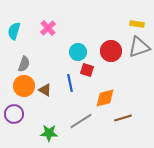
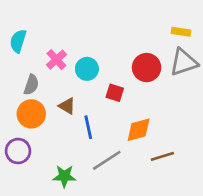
pink cross: (48, 28) -> (56, 60), moved
cyan circle: (78, 52) -> (87, 69), moved
blue line: (70, 83) -> (88, 127), moved
brown triangle: (45, 90) -> (67, 106), moved

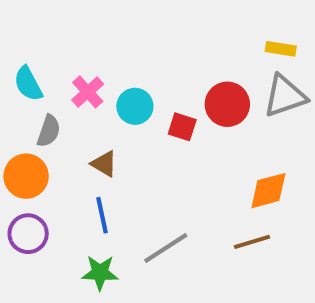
cyan semicircle: (18, 41) -> (28, 84), moved, turned -45
red square: (115, 93) -> (182, 127), moved
orange circle: (31, 114) -> (26, 176), moved
blue line: (88, 127) -> (102, 215), moved
orange diamond: (139, 130) -> (268, 191), moved

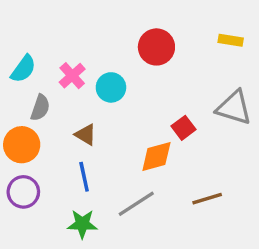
cyan semicircle: (28, 84) -> (23, 69), turned -116
gray triangle: (285, 96) -> (234, 108), moved, turned 36
red circle: (227, 104) -> (156, 47), moved
red square: (182, 127) -> (183, 128), moved, turned 35
orange diamond: (268, 191) -> (156, 157), moved

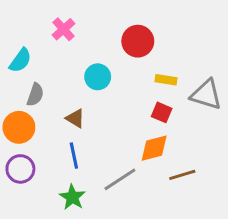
yellow rectangle: (231, 40) -> (166, 80), moved
pink cross: (72, 76) -> (63, 29), moved
red square: (183, 128) -> (162, 112), turned -30
orange diamond: (156, 157) -> (154, 148), moved
green star: (82, 224) -> (72, 197), turned 30

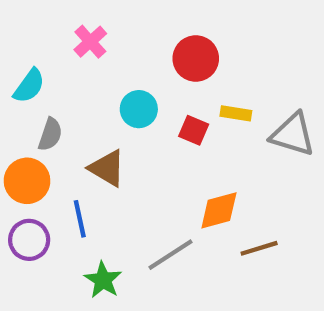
red square: (162, 112) -> (194, 130), moved
brown triangle: (75, 118) -> (107, 168), size x1.4
blue line: (74, 156) -> (80, 219), moved

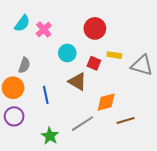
pink cross: (90, 42) -> (44, 29), moved
cyan semicircle: (29, 86) -> (22, 23), moved
brown triangle: (107, 168) -> (77, 82), moved
blue line: (80, 219) -> (46, 95), moved

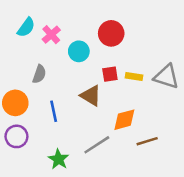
cyan circle: (67, 53) -> (79, 51), moved
yellow rectangle: (114, 55) -> (134, 77), moved
red square: (94, 63) -> (110, 74), turned -32
gray semicircle: (24, 65) -> (39, 74), moved

